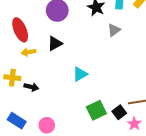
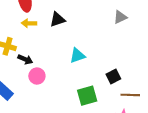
black square: (119, 112) -> (113, 77), moved
pink circle: (47, 125) -> (37, 76), moved

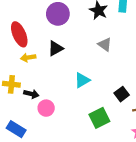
gray triangle: (120, 17) -> (105, 44), moved, turned -48

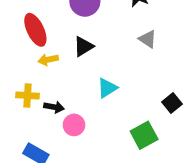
cyan triangle: (82, 80) -> (107, 88), moved

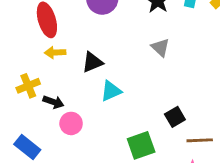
black triangle: (83, 46) -> (92, 62), moved
yellow cross: (27, 95) -> (28, 86), turned -35

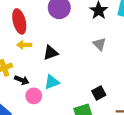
cyan triangle: (111, 91) -> (52, 82), moved
black square: (175, 117) -> (99, 93), moved

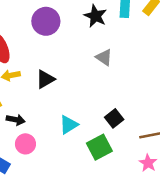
cyan triangle: (52, 82) -> (69, 125), moved
pink circle: (34, 96) -> (25, 144), moved

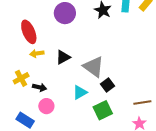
gray triangle: (104, 57) -> (94, 67), moved, size x1.6
black square: (114, 118) -> (107, 85), moved

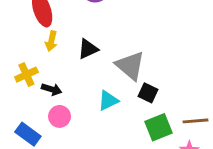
yellow arrow: (37, 53) -> (51, 41), turned -72
black square: (107, 85) -> (148, 93), turned -32
green square: (103, 110) -> (159, 127), moved

